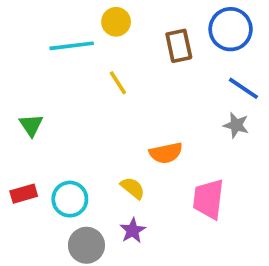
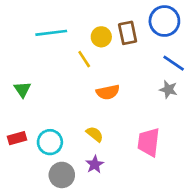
yellow circle: (116, 22) -> (101, 37), moved
orange semicircle: (166, 153) -> (108, 92), moved

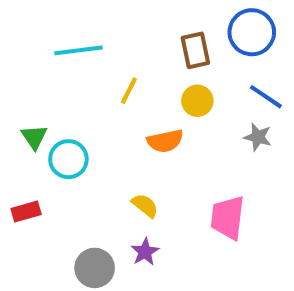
yellow circle: (101, 37) -> (197, 101), moved
yellow line: (84, 59) -> (129, 91), turned 60
cyan circle: (50, 142) -> (68, 159), moved

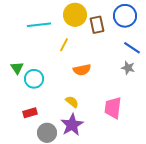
yellow circle: (197, 101) -> (75, 15), moved, size x1.5
red rectangle: (26, 212) -> (30, 113), moved
purple star: (145, 252) -> (72, 125), size x1.6

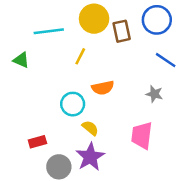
green triangle: (17, 68) -> (21, 60), moved, turned -32
gray star: (128, 68) -> (154, 94), moved
cyan circle: (34, 79) -> (73, 104), moved

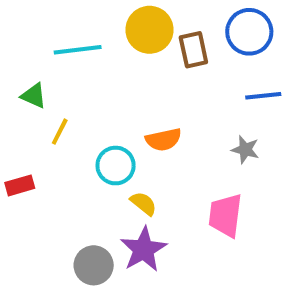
yellow line: (80, 56) -> (60, 132), moved
blue line: (166, 60) -> (263, 96), turned -40
red rectangle: (37, 142) -> (20, 185), moved

